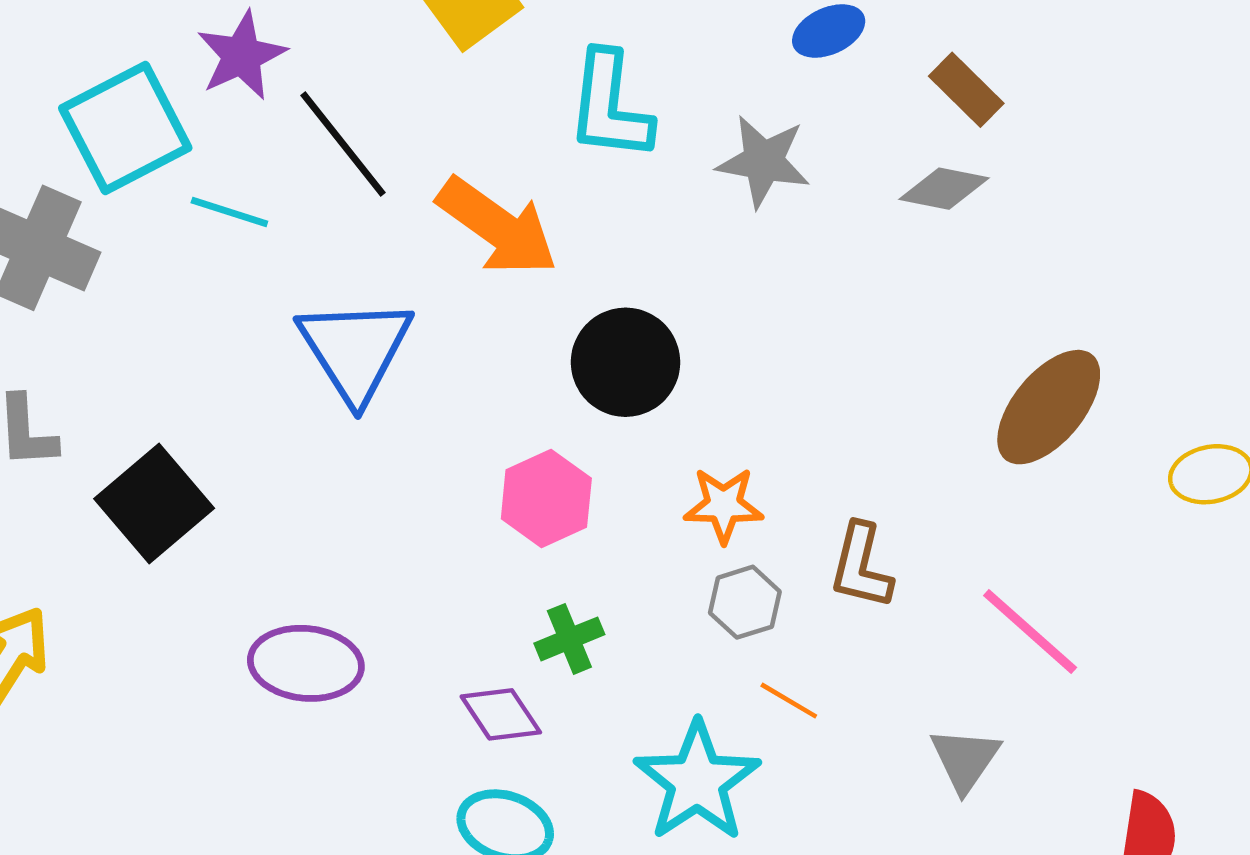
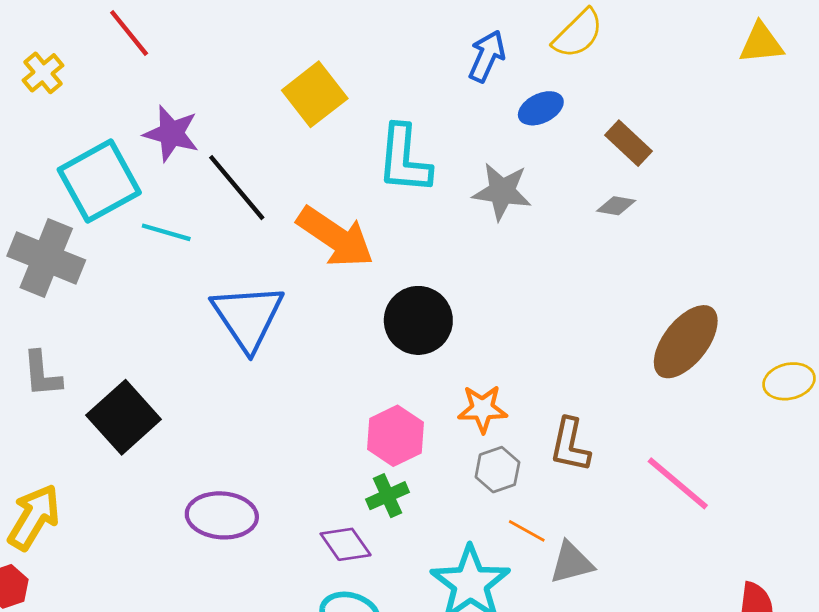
purple star: (242, 56) -> (171, 134), turned -30
gray diamond: (944, 189) -> (616, 206), size x0.7
pink hexagon: (546, 499) -> (395, 436), moved
gray triangle: (965, 760) -> (571, 563), moved, turned 42

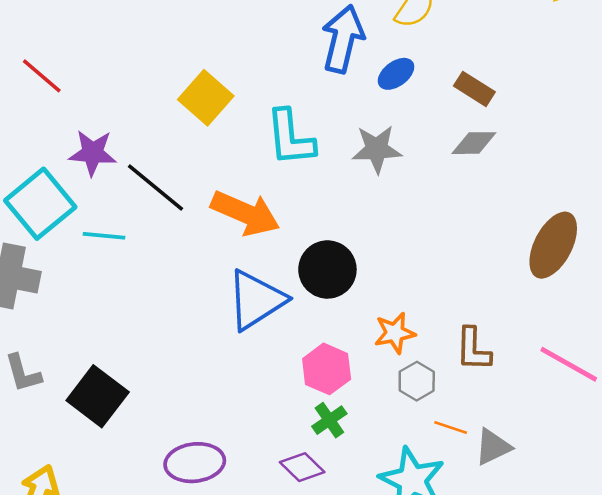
blue arrow: (487, 56) -> (343, 39), size x1.5
gray diamond: (616, 206) -> (474, 143), size x1.4
blue triangle: (248, 317) -> (256, 300), moved, turned 42

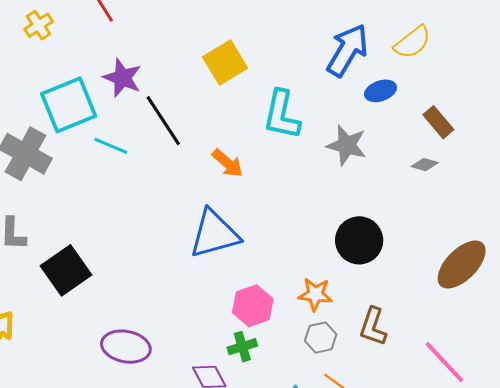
gray diamond: (474, 143) -> (425, 165), size x0.7
orange arrow: (245, 213) -> (228, 163), size x0.6
black circle: (327, 269) -> (359, 240), moved

